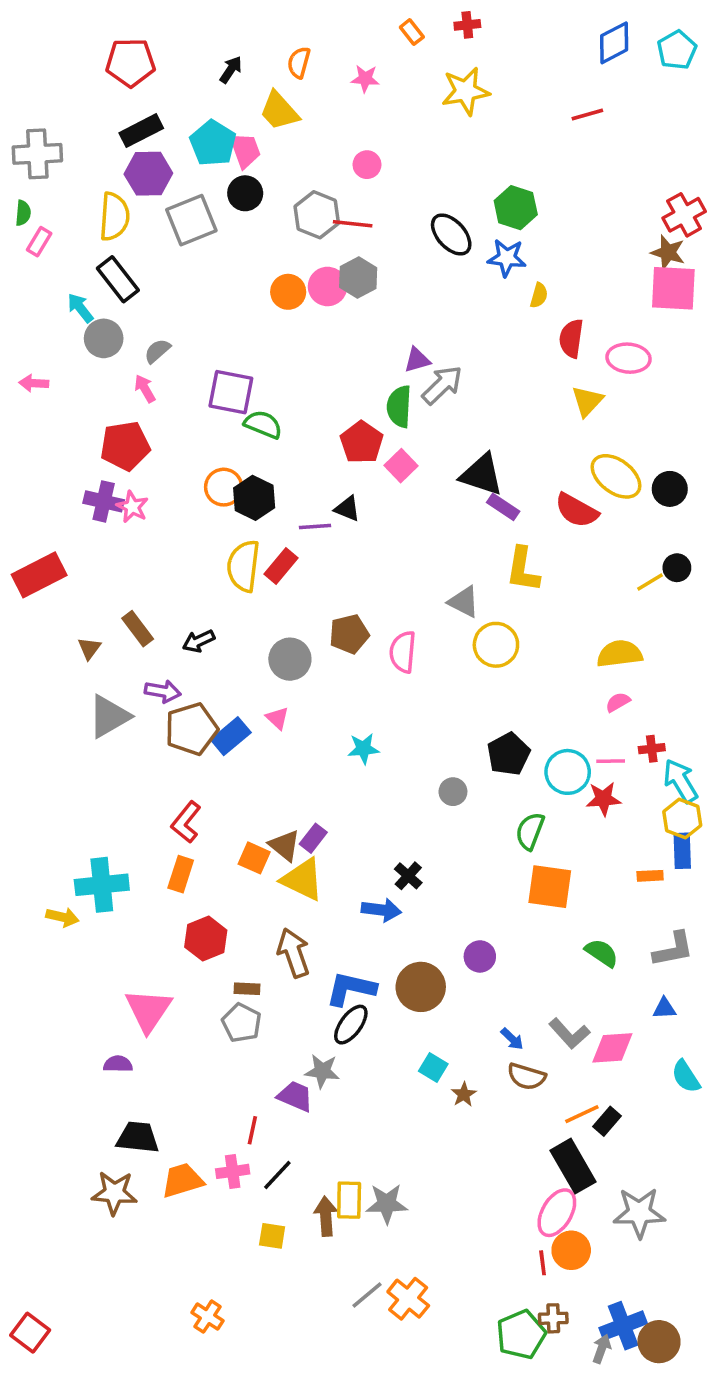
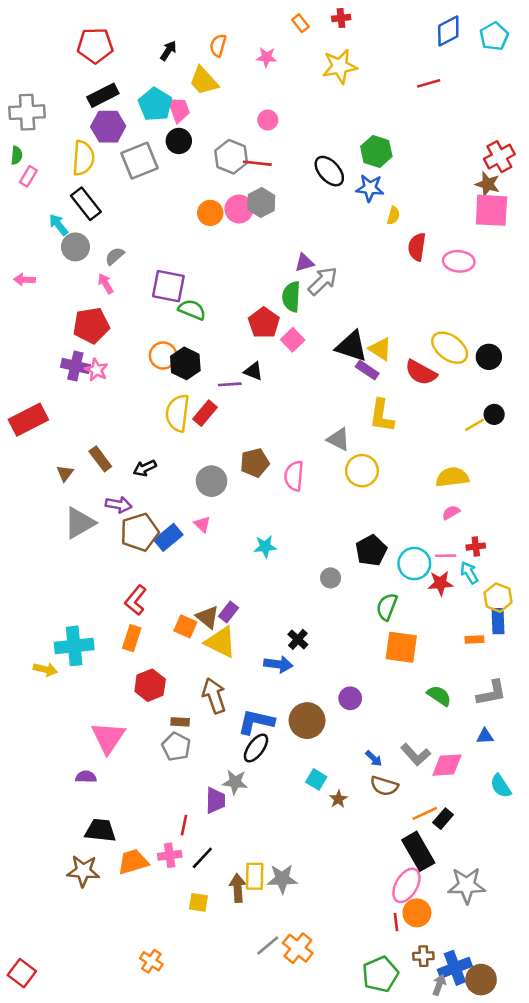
yellow triangle: (587, 401) -> (380, 349), moved, turned -40
cyan arrow: (680, 781) -> (469, 573), moved, size x0.7
purple trapezoid: (295, 1096) -> (215, 800), turned 68
brown cross: (553, 1318) -> (423, 956), moved

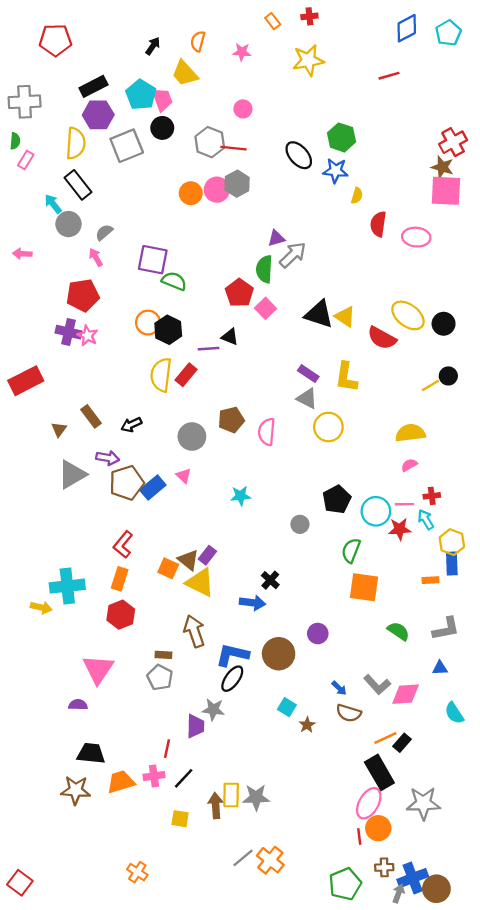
red pentagon: (95, 45) -> (55, 40), moved
purple rectangle: (367, 370) -> (308, 374), moved
red hexagon: (150, 685) -> (121, 615), moved

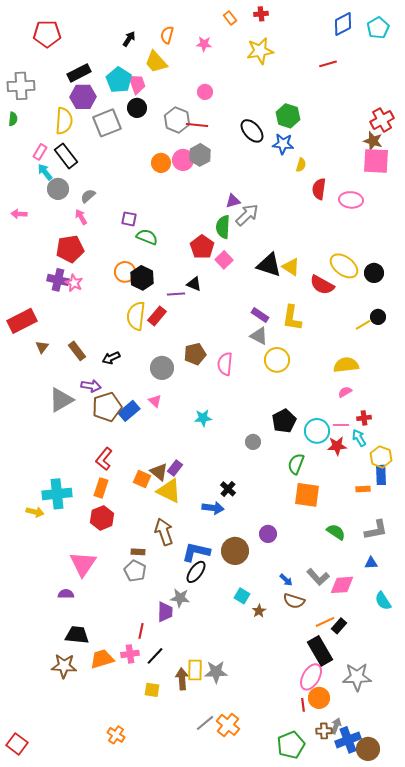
pink rectangle: (26, 160) -> (40, 152), moved
purple square: (153, 260) -> (129, 219), size x0.6
brown triangle: (59, 429) -> (42, 347), moved
gray arrow: (398, 893) -> (336, 726), moved

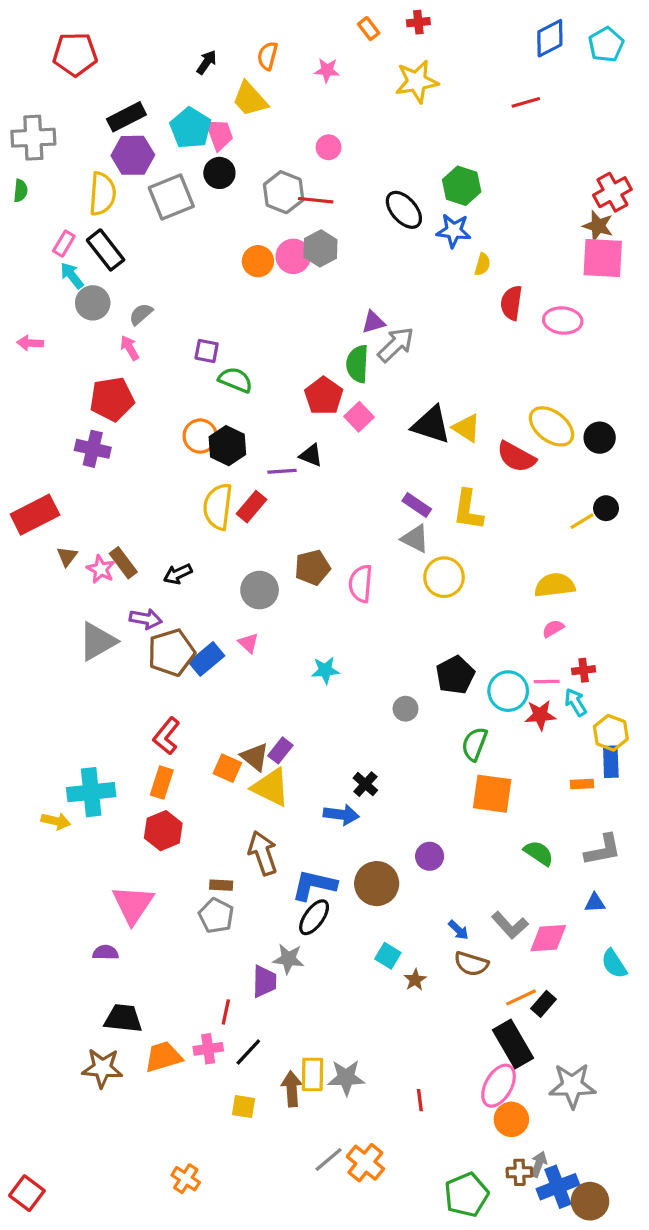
pink star: (74, 283) -> (101, 569), moved
red line: (303, 705) -> (420, 1100), moved

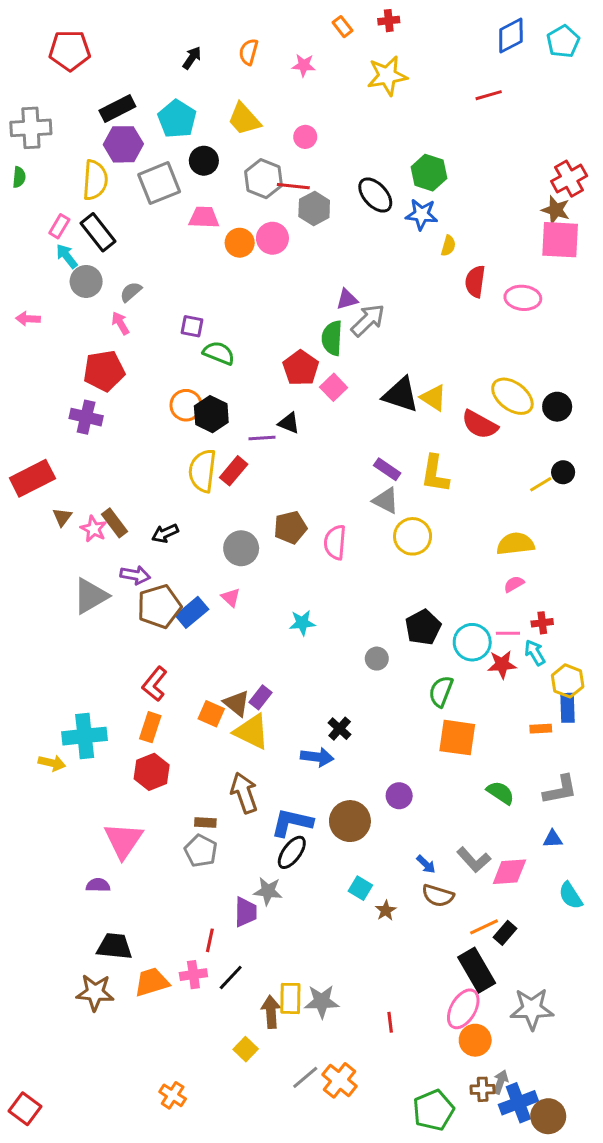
yellow trapezoid: (250, 99) -> (244, 119), moved
pink trapezoid: (219, 134) -> (204, 217), moved, turned -68
gray hexagon: (320, 248) -> (314, 208), moved
yellow square: (243, 1107) -> (246, 1049), moved, turned 35

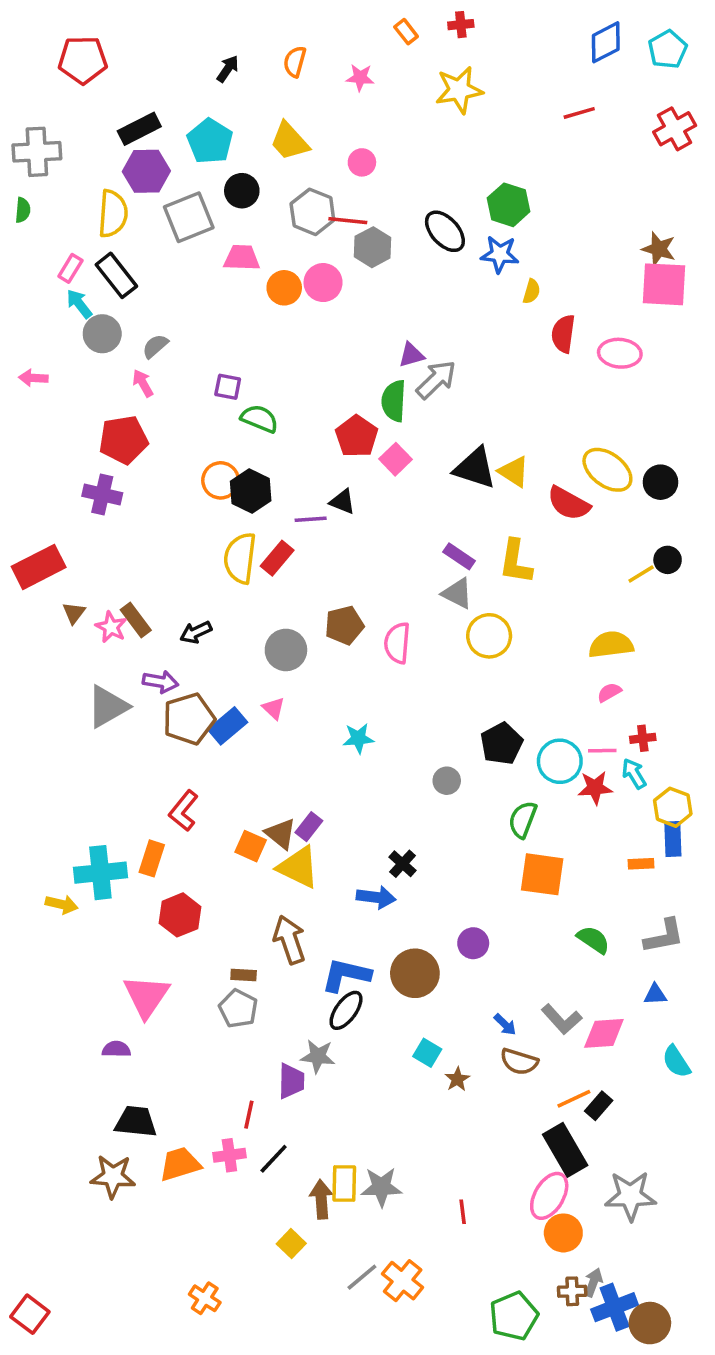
red cross: (569, 179) -> (675, 129), moved
orange rectangle: (150, 727) -> (152, 858), moved

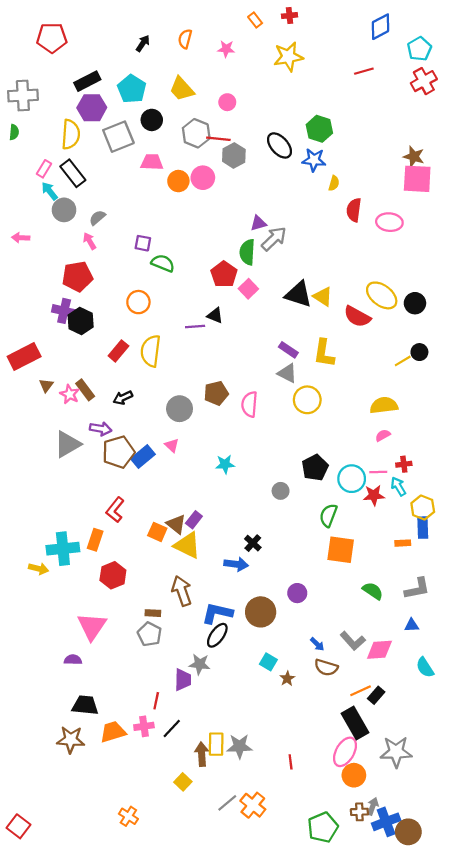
cyan pentagon: (668, 49) -> (419, 49), moved
black hexagon: (251, 491) -> (81, 321), moved
red rectangle: (277, 558) -> (118, 351), moved

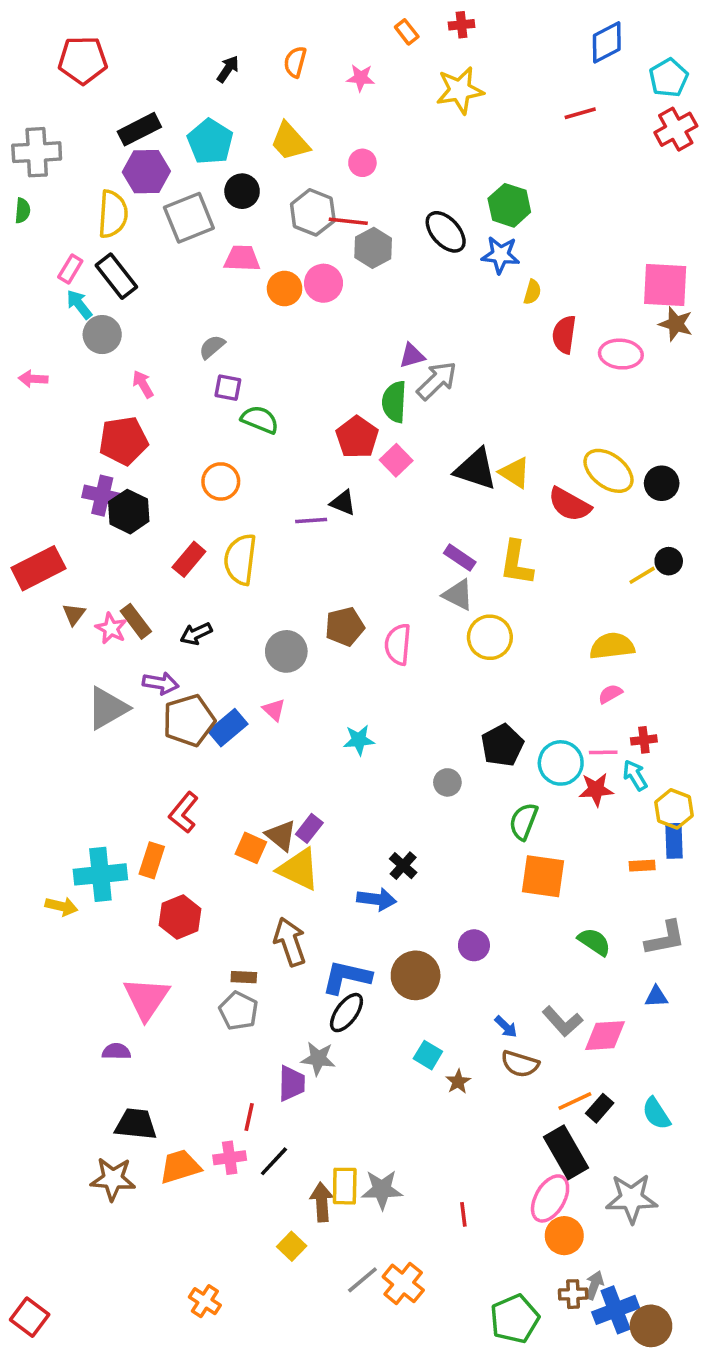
brown star: (414, 157) -> (676, 324), moved
gray semicircle: (97, 218) -> (212, 347), moved
cyan semicircle: (425, 667) -> (656, 1113), moved

